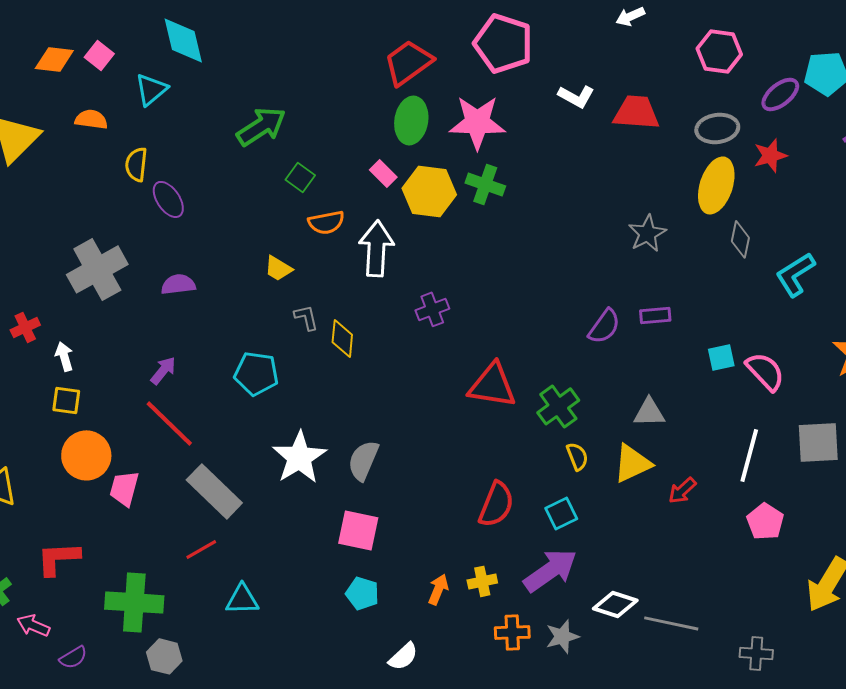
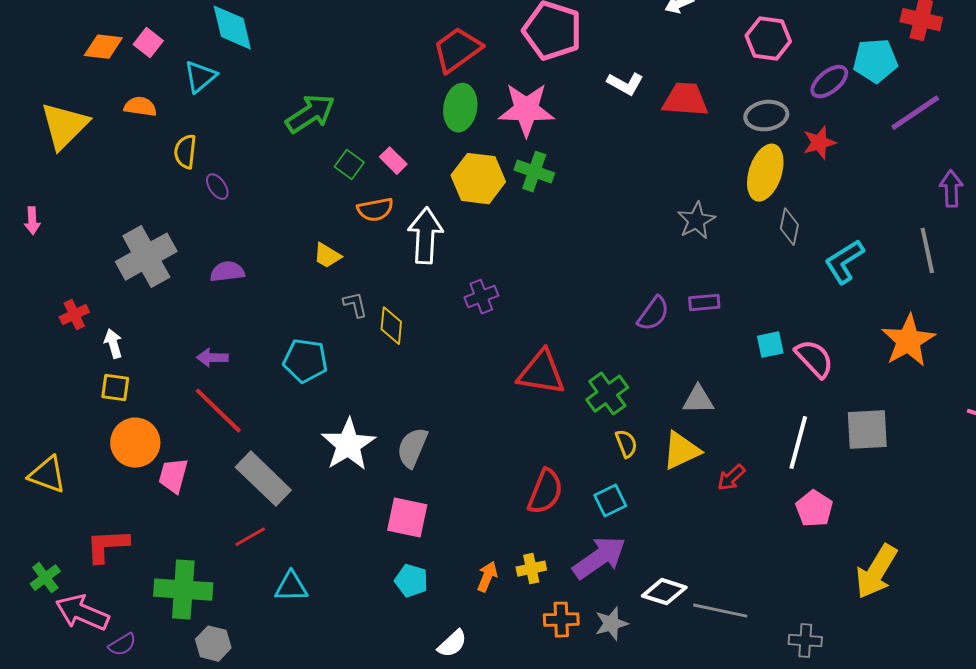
pink rectangle: (383, 173) -> (393, 161), moved
purple ellipse: (168, 199) -> (217, 187), size x0.7
purple arrow: (163, 370) -> (212, 358), turned -128
pink arrow: (33, 625) -> (82, 613), size x1.6

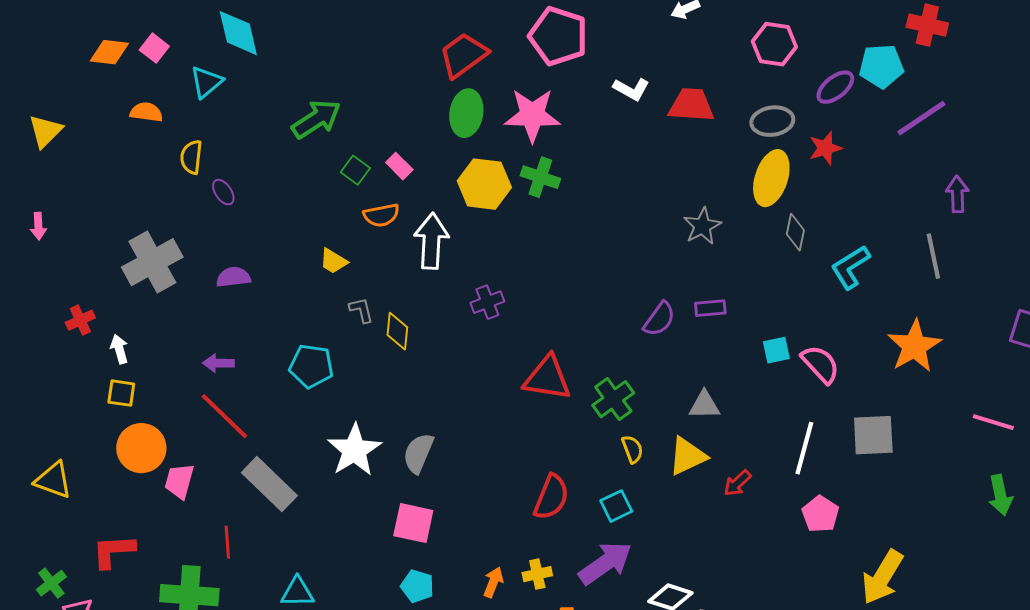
yellow triangle: (64, 126) -> (45, 131), moved, size x0.7
red line: (250, 537) -> (227, 542), moved, turned -64

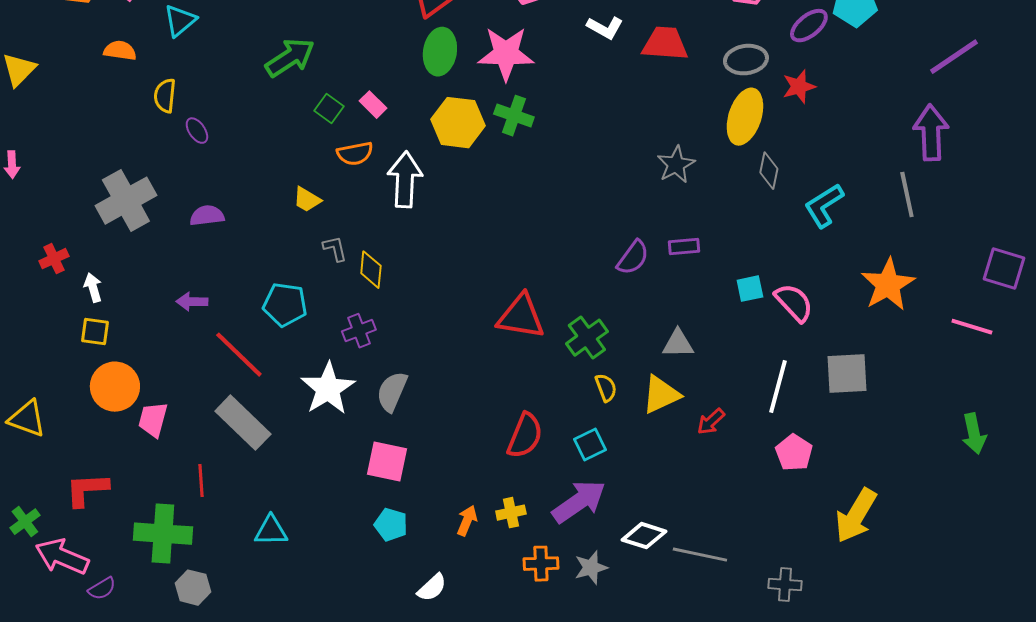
purple line: (921, 118) -> (954, 57), moved
purple arrow: (957, 194) -> (931, 133), size x1.5
purple cross: (487, 302) -> (359, 331), moved
red line: (224, 416) -> (239, 355), moved
pink line: (993, 422) -> (972, 327), moved

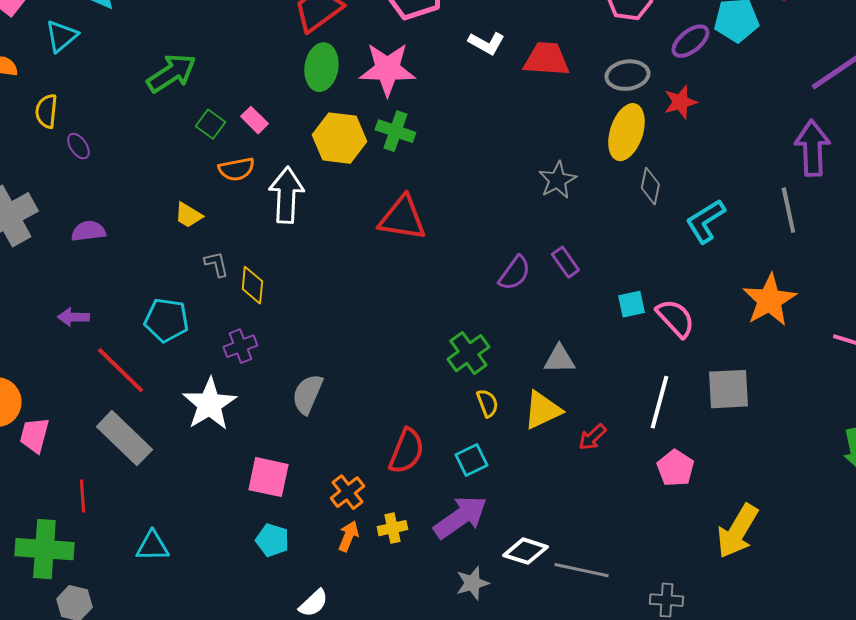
purple rectangle: (684, 247) -> (565, 262), turned 60
red triangle: (521, 317) -> (402, 218), moved
gray semicircle: (392, 392) -> (307, 394), moved
orange cross: (541, 564) -> (347, 492), moved, turned -36

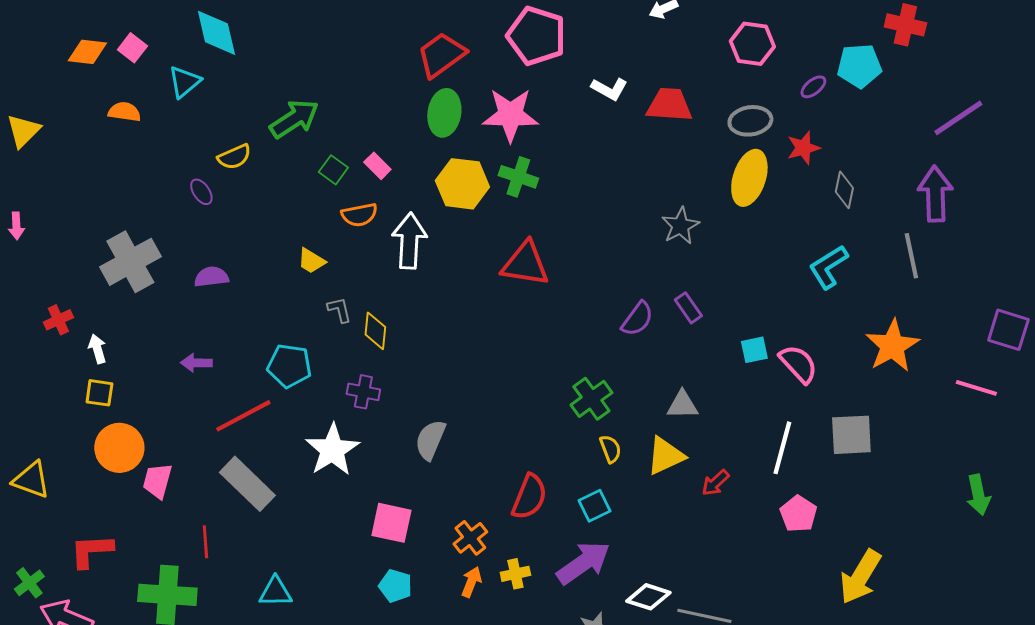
purple ellipse: (690, 41) -> (813, 87), size x0.7
yellow semicircle: (46, 111) -> (234, 157), moved, turned -120
gray diamond: (650, 186) -> (844, 190), moved
purple cross: (240, 346) -> (363, 392), turned 32
red line: (120, 370) -> (243, 416), turned -72

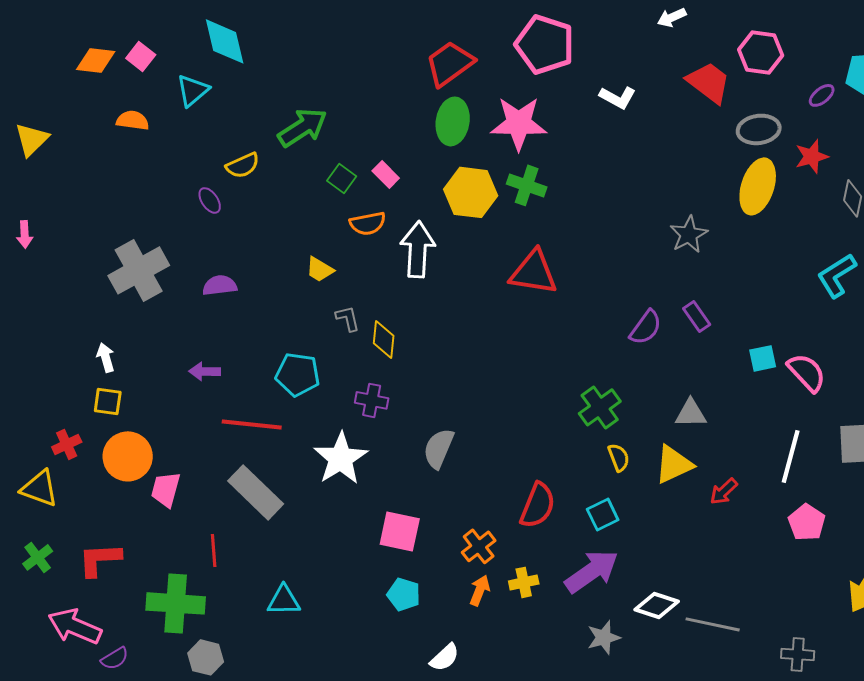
red trapezoid: (669, 105) -> (709, 82), moved, turned 33
red cross: (58, 320) -> (67, 444), moved
red line: (243, 416) -> (252, 424), turned 34
green cross: (29, 583) -> (38, 557), moved

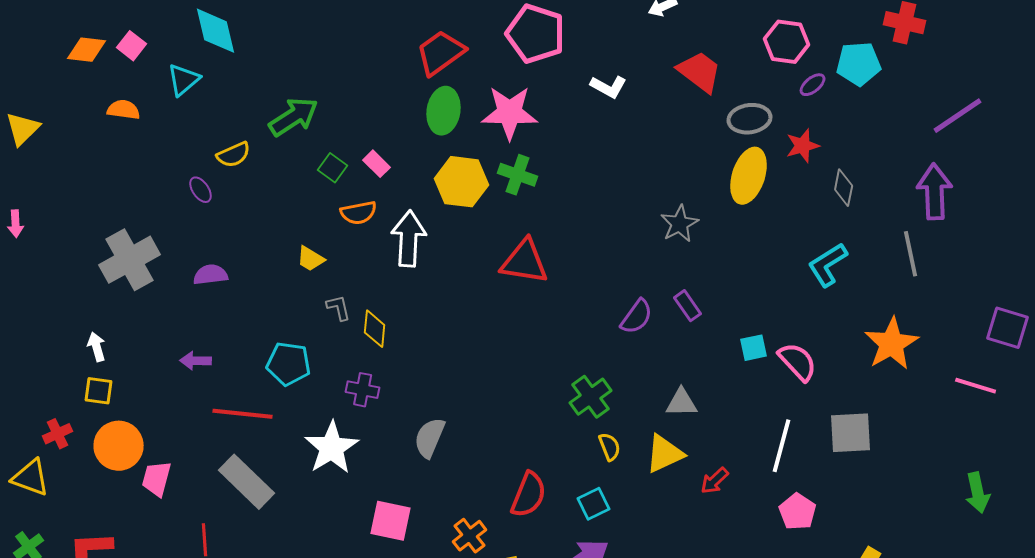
pink hexagon: (761, 52) -> (787, 42), moved

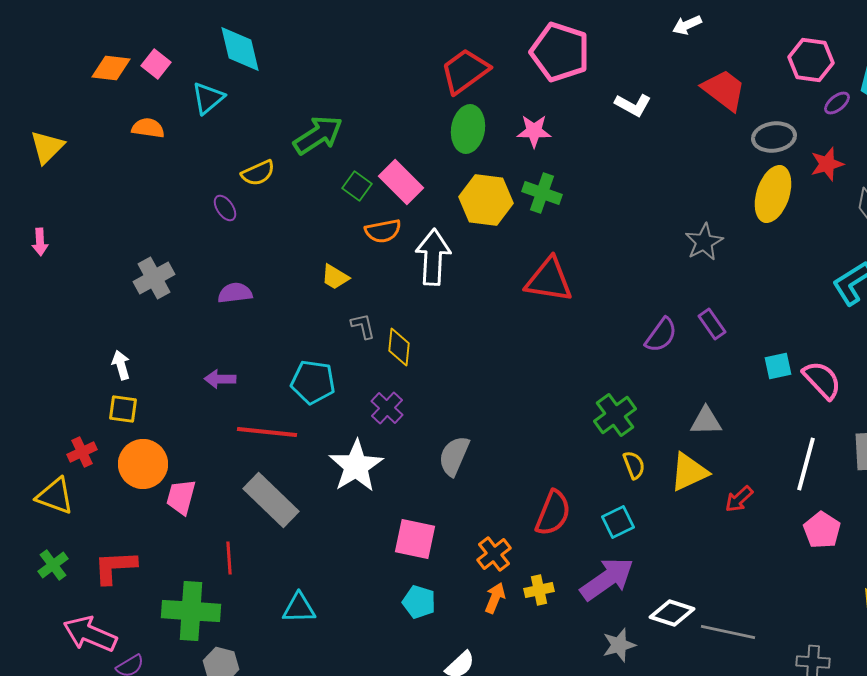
pink star: (510, 113) -> (534, 131), size x0.6
pink rectangle: (377, 164) -> (401, 182), size x1.6
gray cross: (130, 260) -> (154, 278), size x0.7
purple cross: (363, 390) -> (387, 408), turned 32

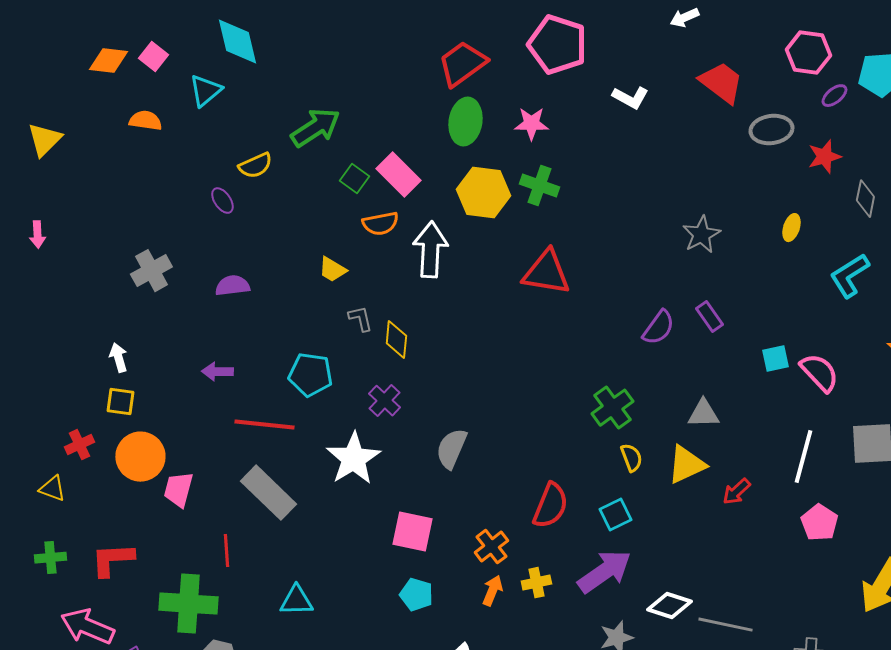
yellow ellipse: (773, 194) -> (791, 228), moved, size x0.5
yellow triangle: (55, 496) -> (52, 489), size x0.7
green cross: (53, 565) -> (50, 558), turned 32

